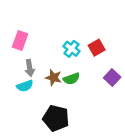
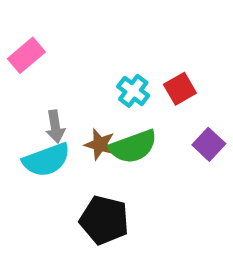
pink rectangle: (20, 40) -> (26, 55), moved, turned 30
green semicircle: (71, 79) -> (133, 147), size x1.5
cyan semicircle: (25, 86) -> (46, 160), size x1.5

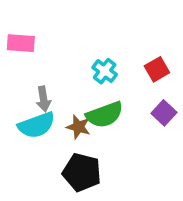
pink rectangle: (26, 55) -> (21, 43), turned 44
red square: (180, 89) -> (157, 69), moved
brown star: (100, 144) -> (78, 127), moved

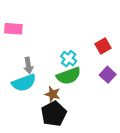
cyan cross: (105, 71) -> (69, 59), moved
brown star: (78, 127) -> (53, 94), moved
black pentagon: (82, 172) -> (54, 114), turned 30

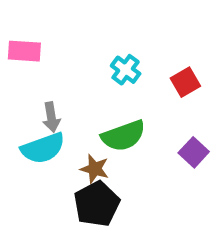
cyan cross: (69, 59) -> (126, 70), moved
purple square: (108, 75) -> (194, 152), moved

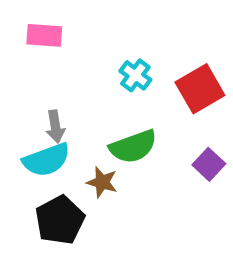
pink rectangle: (24, 51) -> (44, 35), moved
red square: (185, 82) -> (200, 89), size x1.5
black pentagon: (97, 204) -> (60, 220), moved

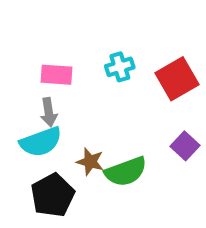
pink rectangle: (44, 35) -> (57, 75), moved
cyan cross: (135, 75) -> (120, 67), turned 36
green semicircle: (133, 147) -> (126, 172), moved

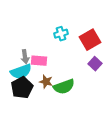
pink rectangle: (57, 75) -> (39, 61), moved
purple square: (185, 146) -> (95, 64), moved
black pentagon: (53, 195) -> (22, 88), moved

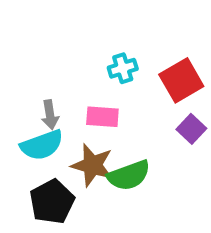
pink rectangle: (39, 61) -> (102, 117), moved
brown star: (46, 82) -> (92, 165), size x1.5
black pentagon: (22, 88) -> (52, 202), moved

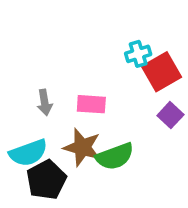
cyan cross: (123, 68) -> (138, 54), moved
cyan semicircle: (42, 145) -> (28, 153), moved

